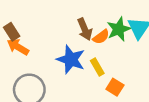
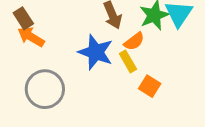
orange semicircle: (101, 37) -> (134, 41), moved

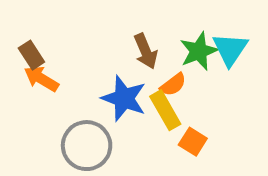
yellow rectangle: (128, 61) -> (165, 110), size x1.4
gray circle: (45, 89) -> (87, 146), moved

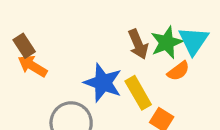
brown arrow: (146, 51) -> (138, 44), moved
orange semicircle: (173, 85) -> (178, 71), moved

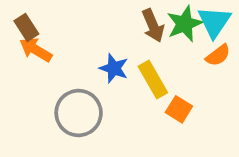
orange semicircle: (178, 71) -> (218, 55), moved
blue star: (103, 83) -> (114, 68), size x0.7

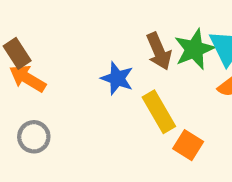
blue star: (114, 68) -> (117, 78), moved
gray circle: (79, 113) -> (34, 137), moved, size x0.6

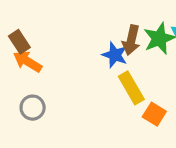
brown arrow: (159, 51) -> (131, 40), turned 36
blue star: (117, 78) -> (115, 55), moved

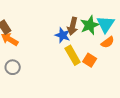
orange square: (154, 114) -> (90, 60), moved

